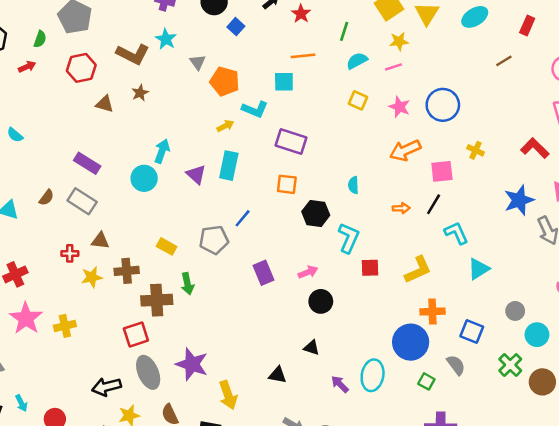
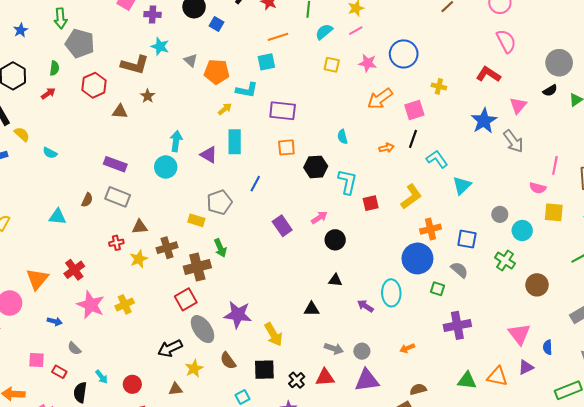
gray pentagon: (214, 240) -> (219, 202), moved
brown circle: (542, 382) -> (537, 285), moved

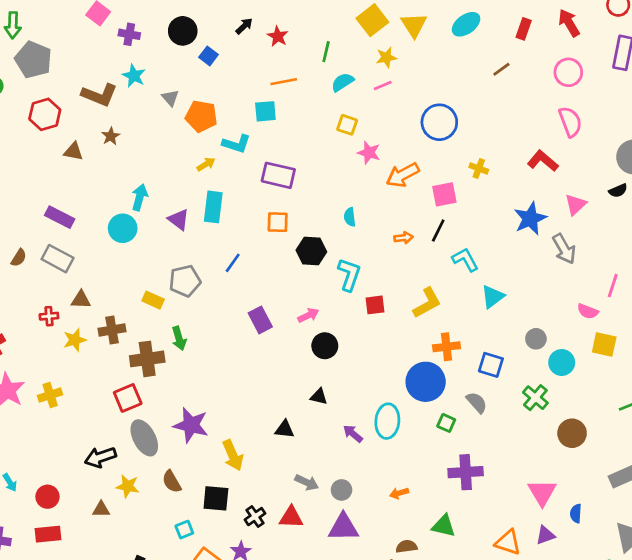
pink star: (368, 63) -> (369, 153), moved
yellow star: (194, 369) -> (128, 486), turned 30
green triangle: (467, 381) -> (444, 526), moved

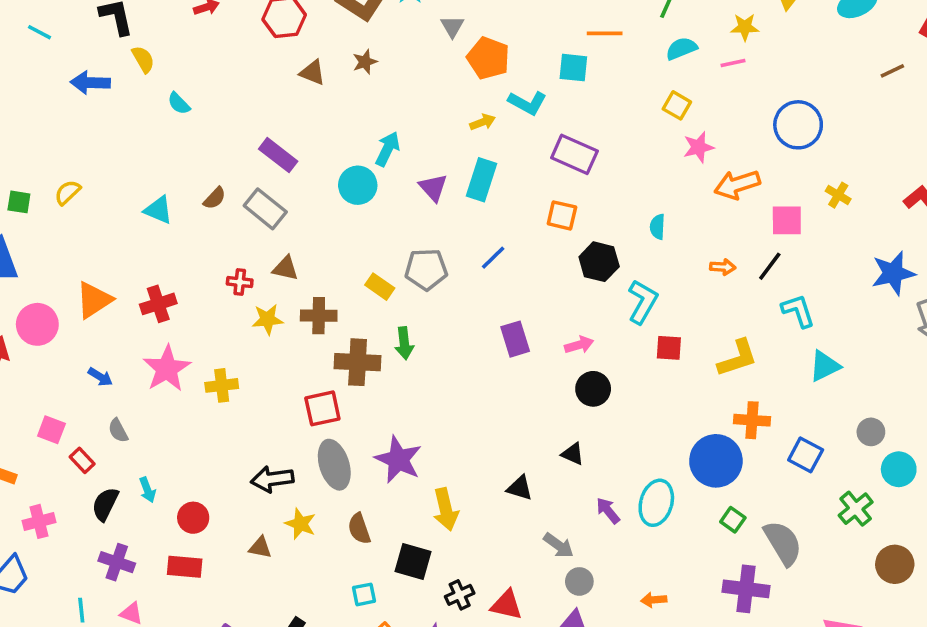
pink star: (369, 153) -> (698, 147), turned 30
gray semicircle: (477, 402) -> (783, 543), moved, size x1.5
gray arrow: (307, 482) -> (559, 545), moved

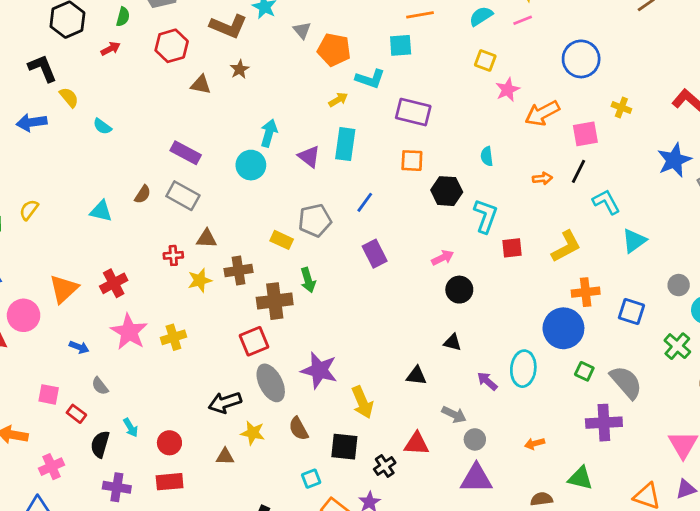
purple rectangle: (515, 339) -> (375, 254), moved
red triangle: (507, 605) -> (417, 444), moved

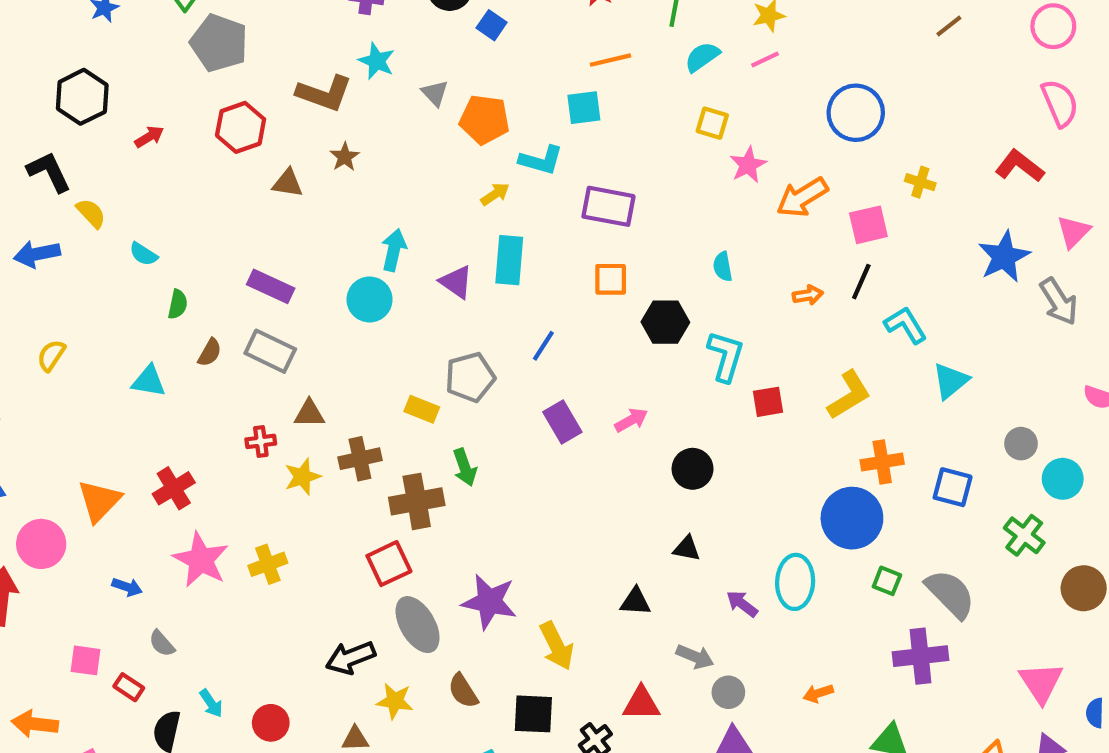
green semicircle: (123, 17) -> (178, 304), moved
yellow semicircle: (29, 210) -> (51, 355), moved
pink arrow: (443, 258) -> (631, 420), moved

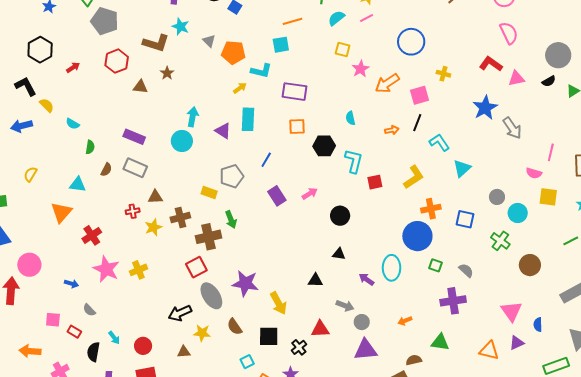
pink triangle: (1074, 232) -> (516, 78), moved, turned 36
orange triangle: (99, 501) -> (61, 212), moved
gray semicircle: (950, 594) -> (466, 270), size x0.6

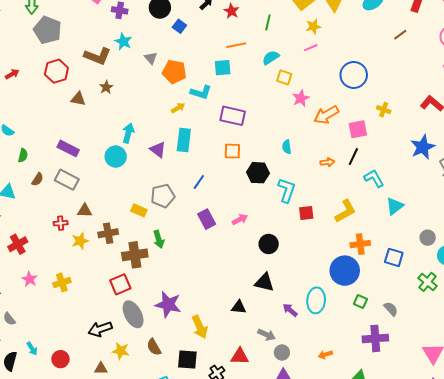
cyan semicircle: (336, 18) -> (271, 58), moved
black triangle: (339, 254) -> (264, 282), size x1.5
pink star: (106, 269) -> (30, 279), size x0.6

